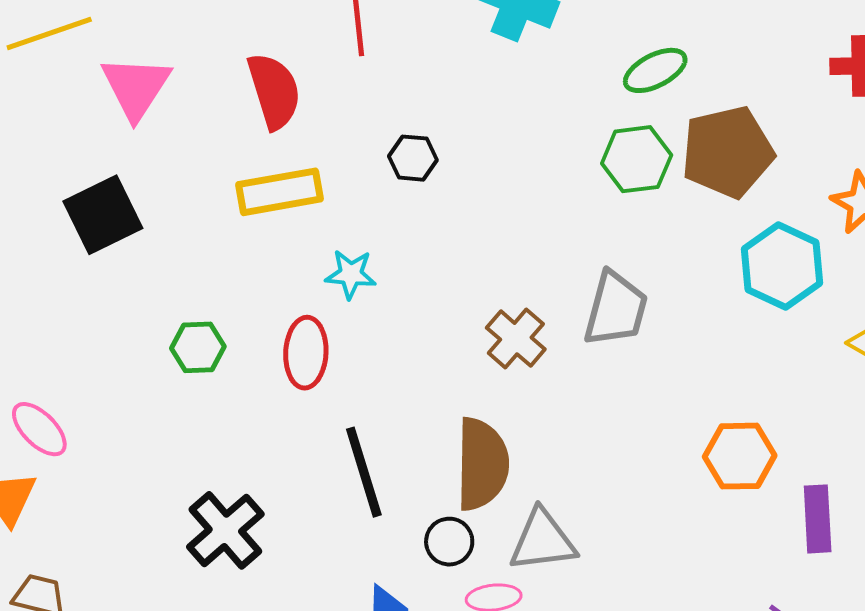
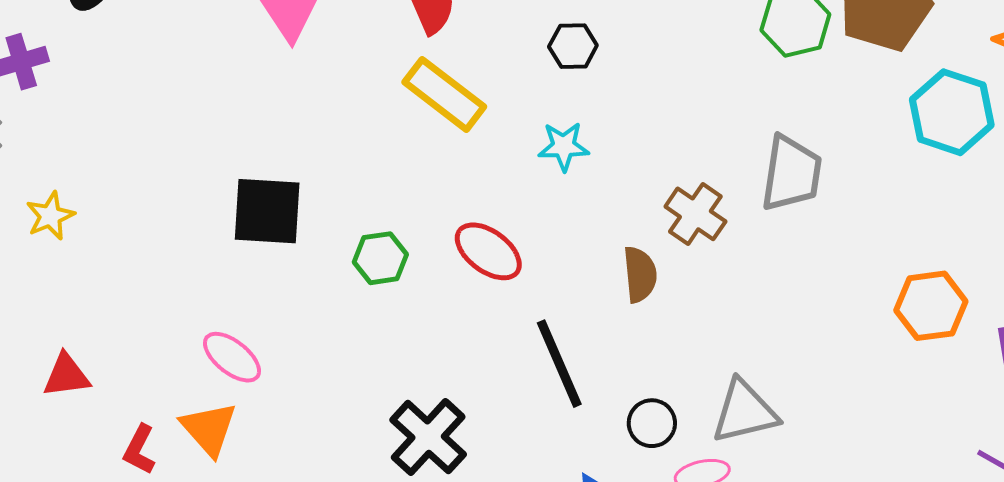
yellow rectangle: (279, 192) -> (444, 94), turned 54
black square: (103, 215) -> (267, 211), moved, turned 36
cyan star: (351, 274) -> (564, 146), moved
red ellipse: (306, 353) -> (488, 251), turned -50
brown semicircle: (482, 464) -> (640, 274), moved, size x0.6

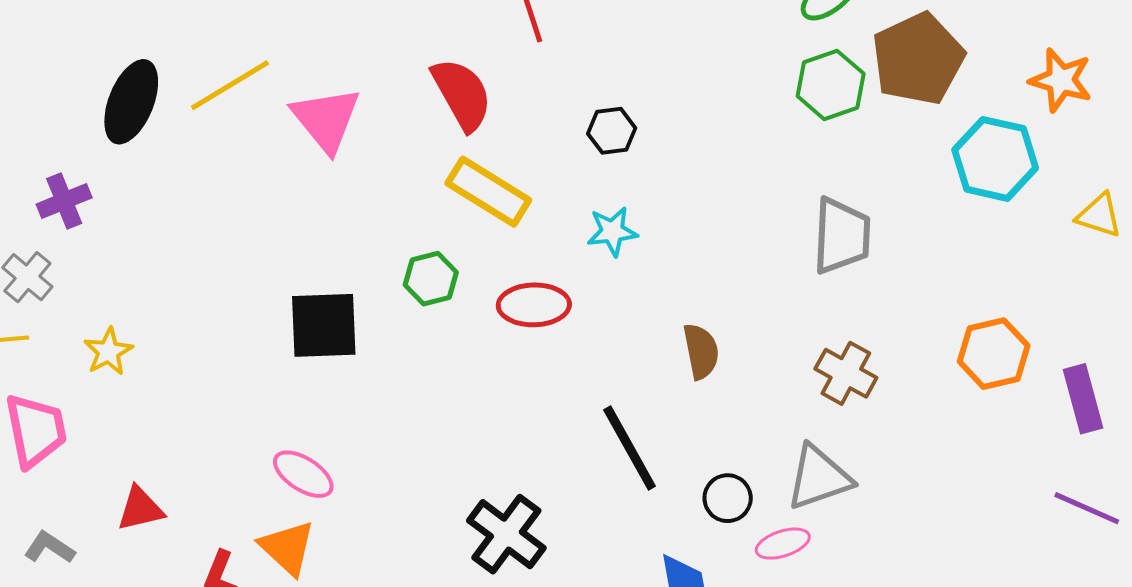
brown cross: (695, 214) -> (846, 373), moved
red ellipse: (488, 251) -> (534, 305), moved, turned -32
green hexagon: (380, 258) -> (431, 279), moved

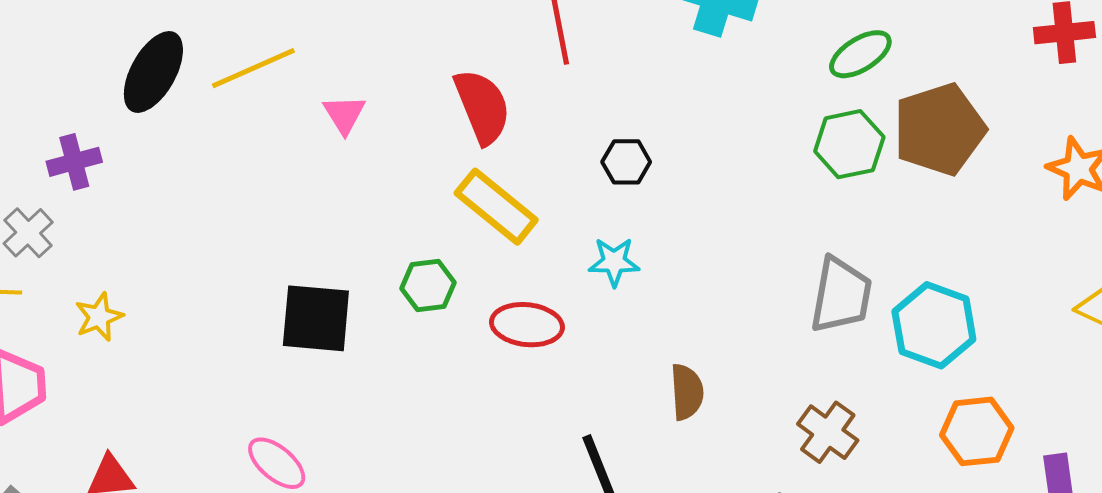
pink triangle: (326, 119) -> (344, 114), size x0.6
cyan hexagon: (995, 159) -> (934, 325), moved

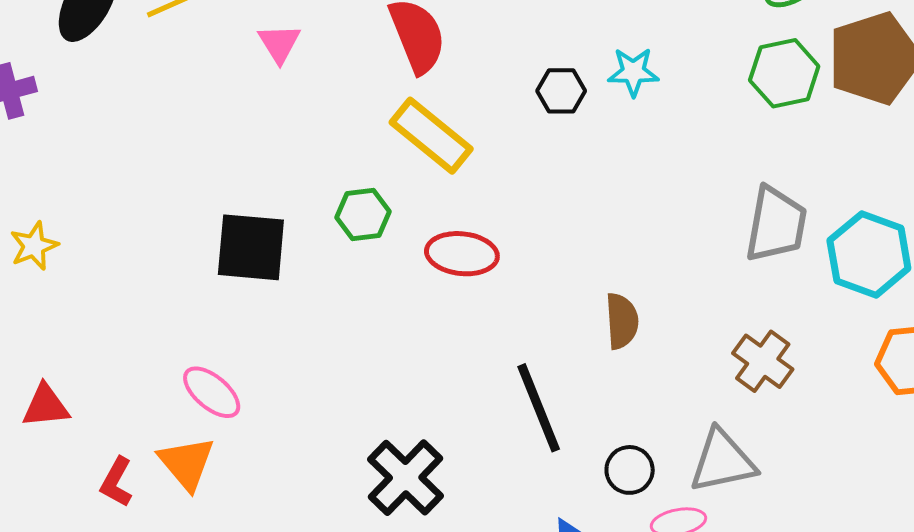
cyan star: (614, 262) -> (633, 72), moved

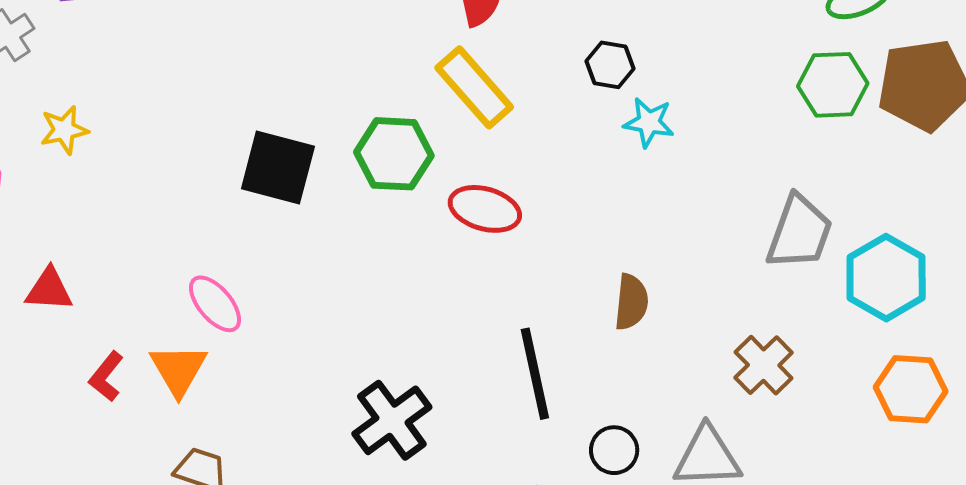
cyan star: (633, 72) -> (649, 122), moved
green hexagon: (363, 215) -> (394, 154), size x1.4

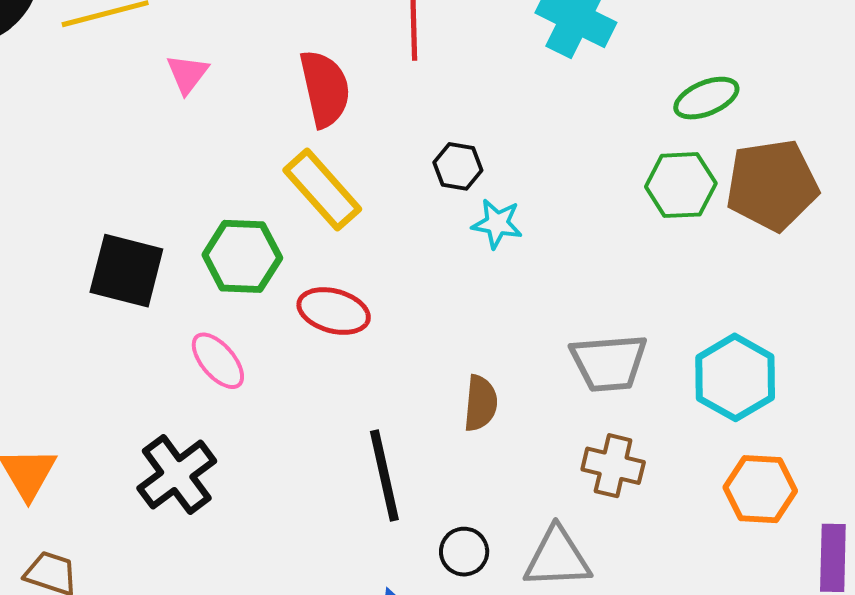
gray trapezoid: (799, 232) -> (609, 363), moved, turned 66
pink ellipse: (215, 304) -> (218, 361), moved
brown cross: (764, 365) -> (613, 466), turned -32
black cross: (392, 420) -> (177, 475), moved

